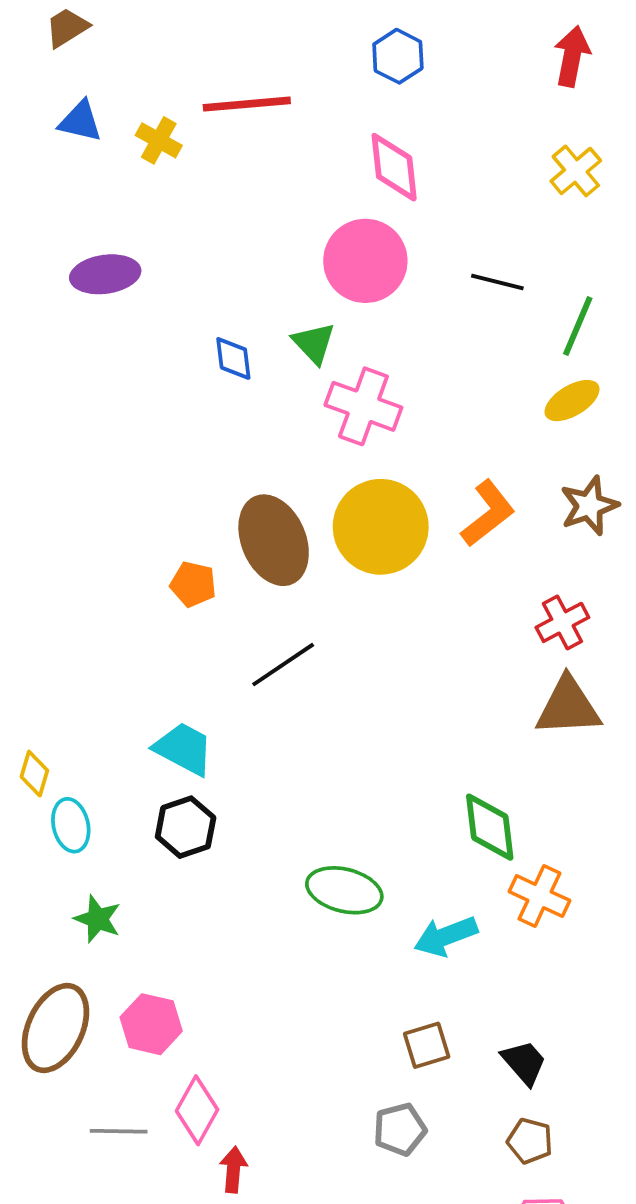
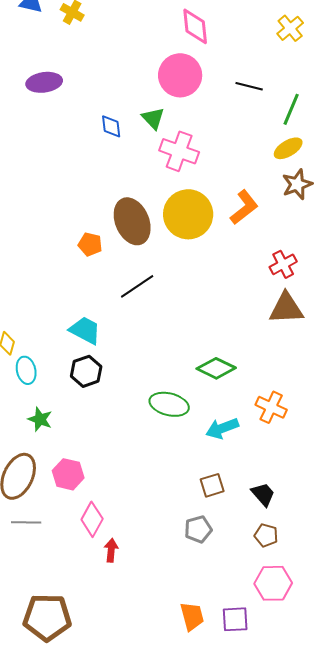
brown star: (589, 506) -> (297, 184), moved
green diamond: (490, 827) -> (216, 368), moved, turned -57
gray line: (119, 1131) -> (26, 522), moved

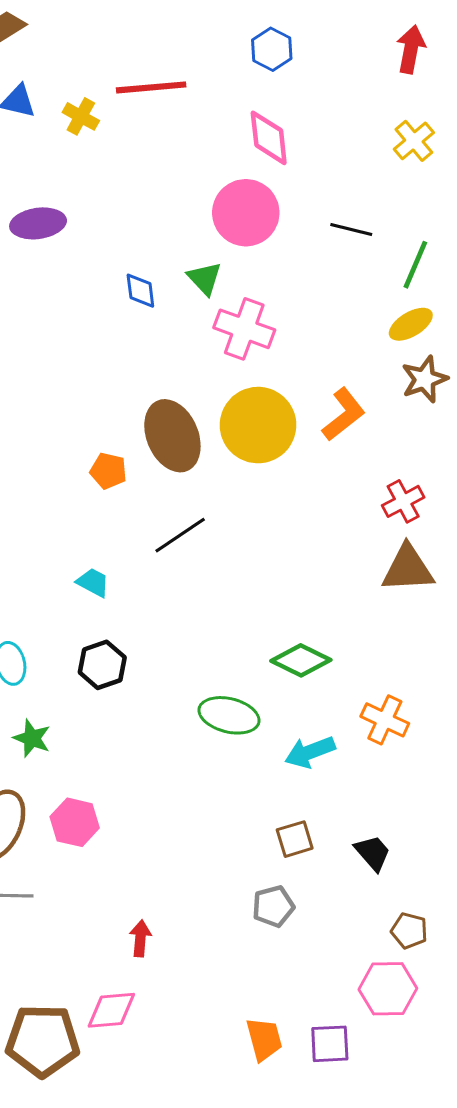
cyan trapezoid: (85, 330) -> (93, 582), moved, size x0.7
pink diamond: (92, 519) -> (111, 1010), moved, turned 56
brown pentagon: (266, 535) -> (409, 931), moved

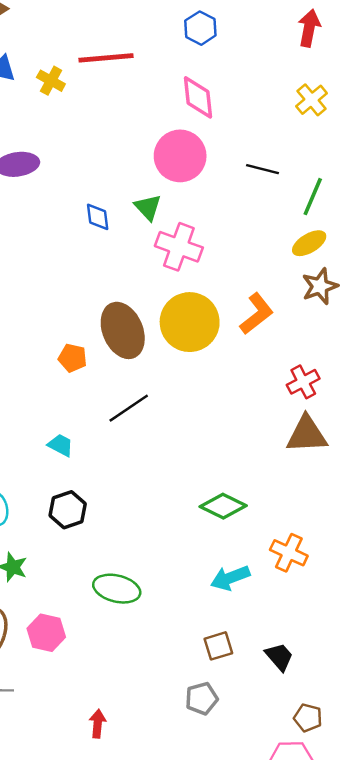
green ellipse: (229, 715) -> (117, 589), moved

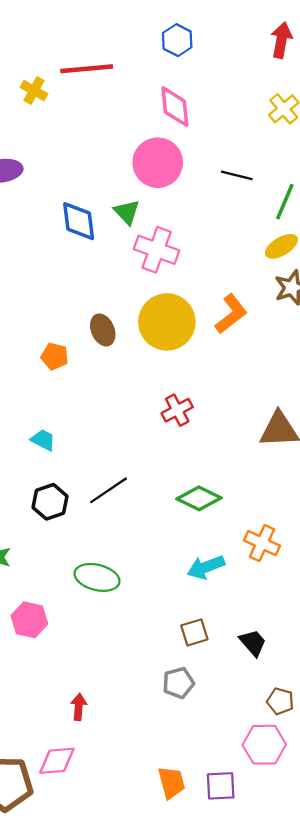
blue diamond: (98, 217) -> (79, 221), size x1.5
brown ellipse: (123, 330) -> (103, 330), size x0.6
red cross: (303, 382) -> (177, 410), moved
black line: (129, 408) -> (108, 490), moved

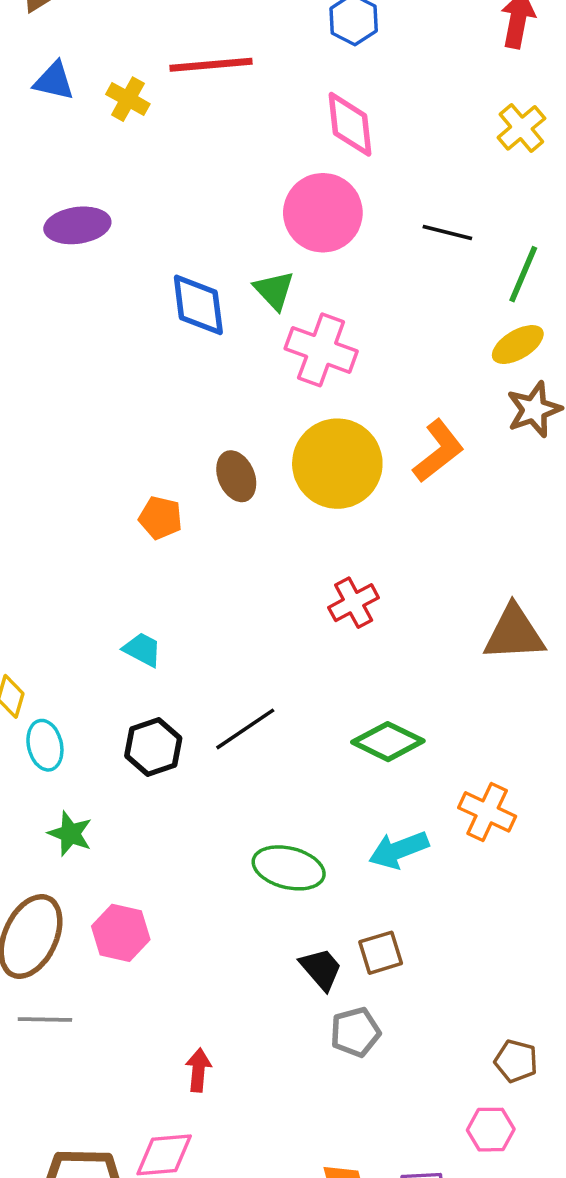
green ellipse: (97, 577) -> (289, 868), moved
black trapezoid: (253, 643) -> (321, 969), moved
pink hexagon: (264, 745) -> (491, 1130), size x0.7

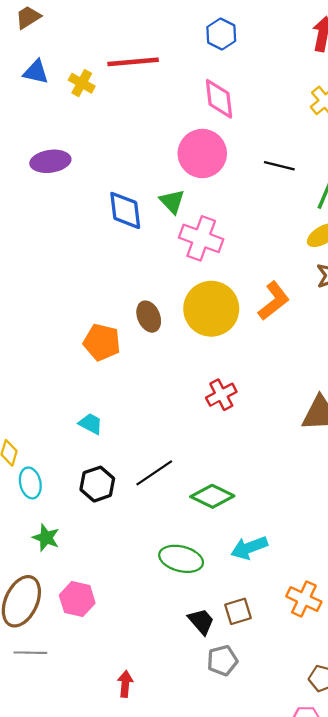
orange pentagon: (160, 518) -> (102, 342), size x1.4
green diamond: (388, 742) -> (212, 496), moved
orange cross: (487, 812) -> (304, 599), moved

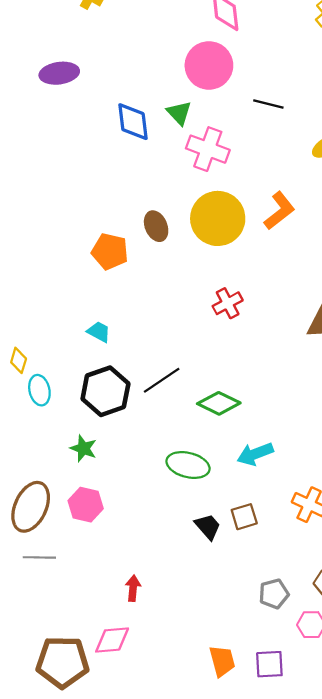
black line: (279, 166) -> (268, 104), moved
black hexagon: (97, 484) -> (105, 391), size x1.4
green star: (46, 538) -> (83, 448), moved
gray pentagon: (222, 660) -> (274, 594), moved

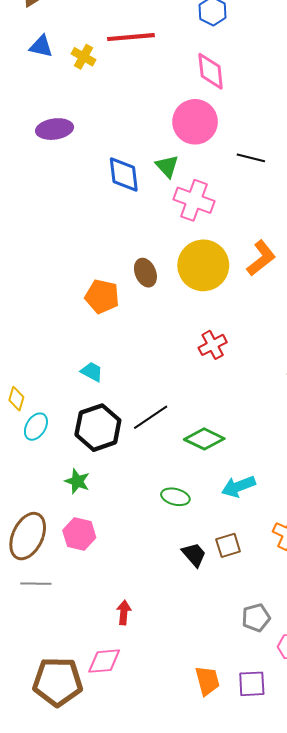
cyan ellipse: (39, 390) -> (36, 427), turned 44
green ellipse: (188, 465) -> (175, 497), size x0.7

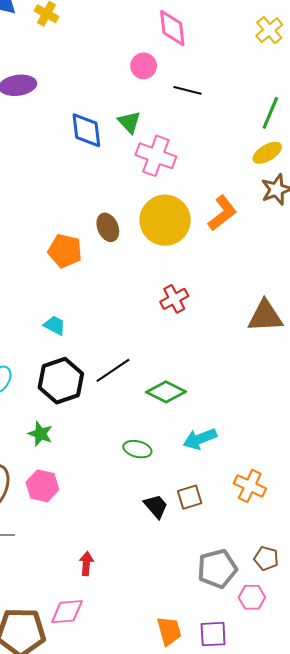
pink circle: (195, 122) -> (144, 66), moved, size x0.6
black line: (251, 158) -> (188, 90), moved
gray pentagon: (256, 618) -> (217, 569), size x1.4

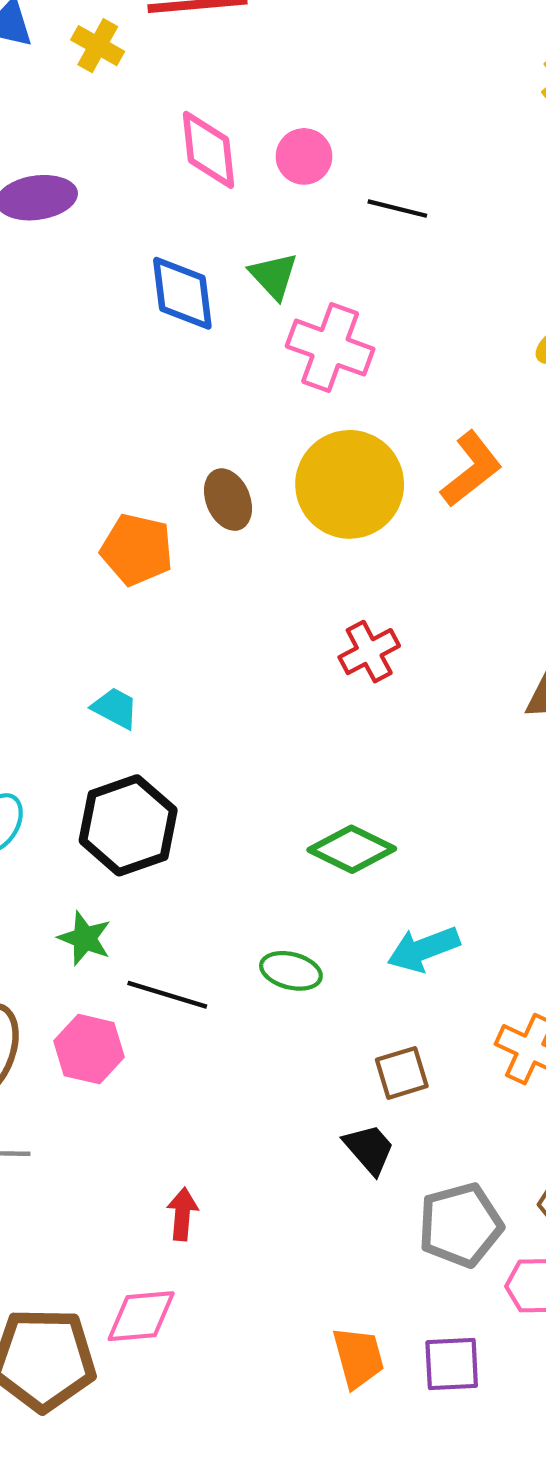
pink diamond: (172, 28) -> (208, 150), moved
black line: (113, 370) -> (167, 995), moved, turned 51
black trapezoid: (156, 506) -> (369, 1149), moved

